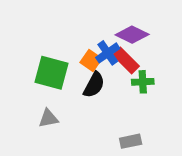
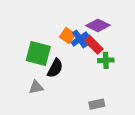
orange square: (91, 61) -> (68, 36), moved
black semicircle: (94, 85) -> (55, 68), moved

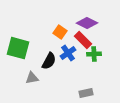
blue cross: (80, 39) -> (68, 53), moved
green square: (38, 54) -> (18, 48), moved

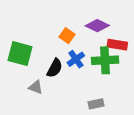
red rectangle: (83, 40) -> (117, 45), moved, turned -36
green cross: (94, 54) -> (105, 60), size x1.6
gray triangle: (32, 78) -> (36, 87), turned 32

